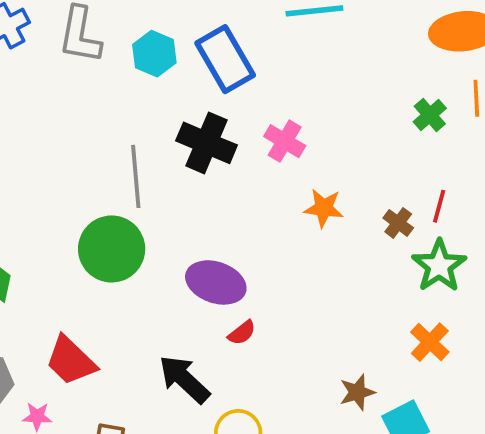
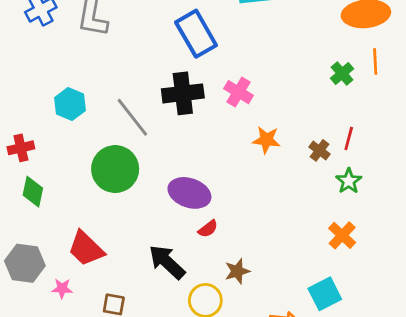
cyan hexagon: (154, 54) -> (70, 104), moved
black cross: (207, 143) -> (183, 93), turned -30
gray line: (136, 176) -> (132, 117), turned -33
green star: (439, 266) -> (349, 181), size x0.7
brown star: (357, 392) -> (237, 271), moved

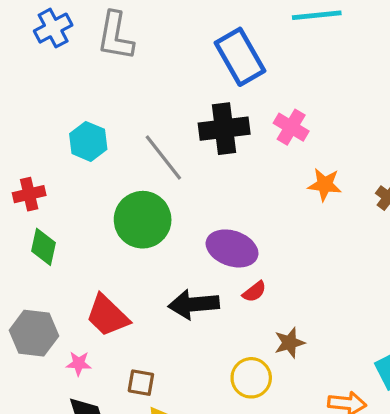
black arrow: (167, 262) -> (194, 304), moved, turned -48

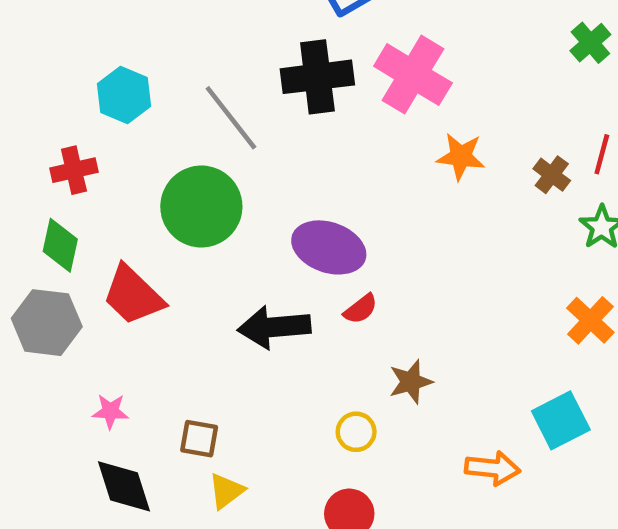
pink cross: (291, 127) -> (413, 75), size x1.5
red cross: (29, 194) -> (74, 170), moved
red trapezoid: (107, 316) -> (133, 295), moved
gray hexagon: (34, 333) -> (47, 323), moved
yellow circle: (251, 378) -> (356, 432), size x0.7

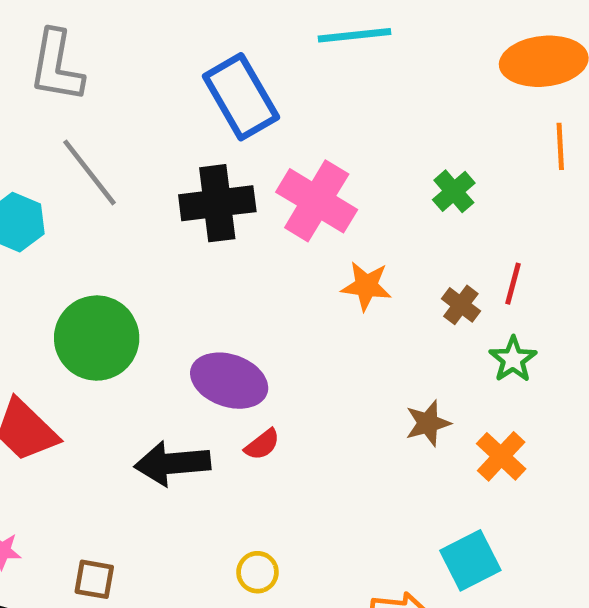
green cross: (590, 43) -> (454, 191), moved
gray line: (231, 118) -> (90, 172), moved
brown star: (411, 382) -> (428, 423), moved

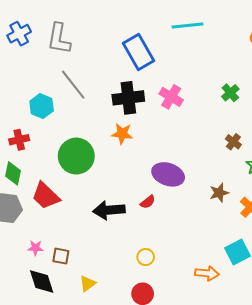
pink cross: (317, 201) -> (171, 97), size x0.7
orange star: (366, 286) -> (122, 134), moved
purple ellipse: (229, 381) -> (168, 174), moved
brown square: (94, 579) -> (61, 256), moved

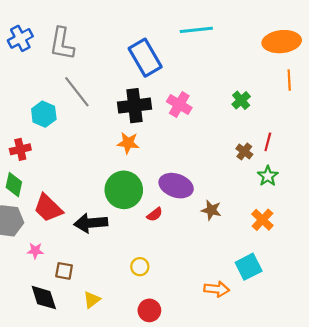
green circle: (76, 156) -> (124, 190), moved
brown star: (219, 193) -> (211, 210), moved, turned 30
black arrow: (109, 210) -> (91, 223), moved
pink star: (35, 248) -> (35, 251), moved
yellow circle: (146, 257) -> (140, 267), moved

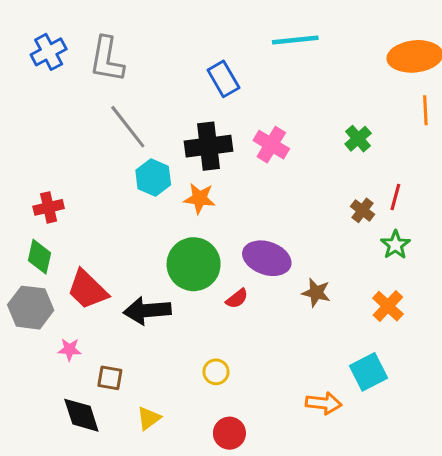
blue rectangle: (145, 58) -> (223, 79), size x0.7
cyan hexagon: (44, 114) -> (153, 177), moved

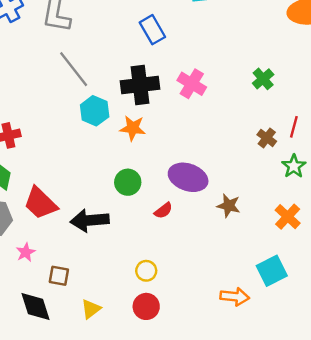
green circle: (194, 264) -> (128, 182), size x0.6
pink star: (69, 349) -> (26, 252), turned -30
red circle: (229, 433) -> (146, 306), moved

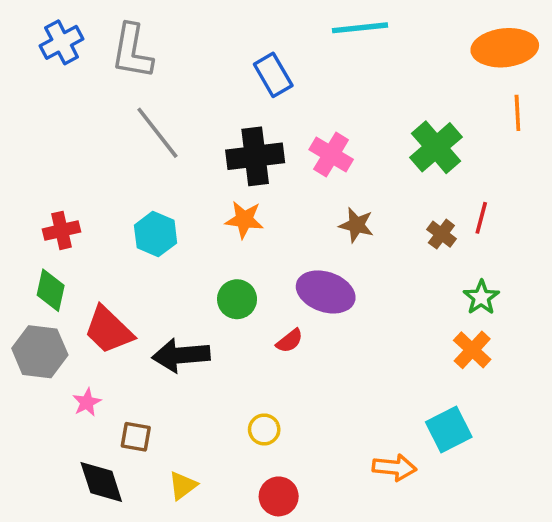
green cross: (263, 79) -> (436, 147), size x1.6
cyan hexagon: (95, 111) -> (156, 234), moved
green star: (294, 166) -> (481, 297), moved
brown star: (229, 206) -> (356, 225), moved
red circle: (146, 306) -> (279, 496), moved

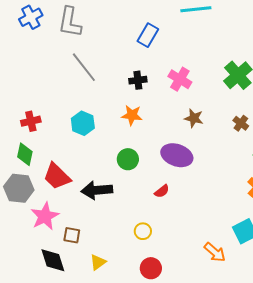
blue rectangle: (273, 75) -> (148, 35), turned 60
black cross: (255, 156) -> (138, 80), size x0.6
red semicircle: (289, 341) -> (162, 191), moved
pink star: (87, 402) -> (45, 216), size x1.8
orange arrow: (394, 467) -> (215, 252), turned 35

